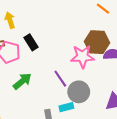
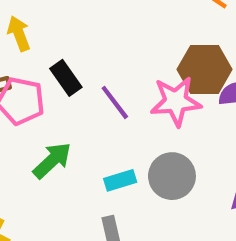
purple line: (60, 79) -> (115, 102), moved
cyan rectangle: (66, 107) -> (120, 180), moved

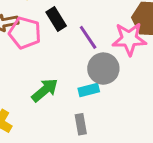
green arrow: (52, 160) -> (45, 90), moved
gray circle: (172, 176) -> (103, 69), moved

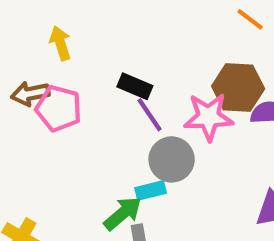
black rectangle: (56, 19) -> (135, 86), moved, turned -35
green arrow: (45, 90) -> (123, 213), moved

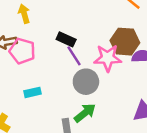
cyan rectangle: (151, 190) -> (33, 92), moved
green arrow: (123, 213) -> (85, 113), moved

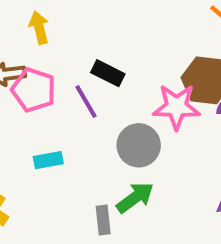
purple line: (74, 56) -> (86, 102), moved

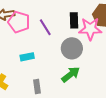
black rectangle: (108, 73) -> (74, 20), moved, turned 63
gray rectangle: (103, 220) -> (37, 86), moved

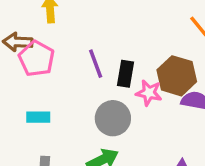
purple line: (45, 27) -> (96, 64), moved
pink star: (90, 29) -> (149, 93), size x0.7

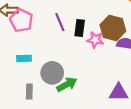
gray circle: (113, 118) -> (52, 73), moved

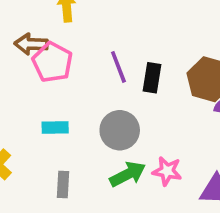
pink star: (95, 40) -> (167, 171), moved
gray circle: (52, 73) -> (120, 130), moved

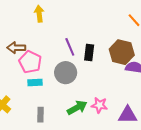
brown arrow: (31, 44) -> (16, 48), moved
pink pentagon: (52, 62) -> (30, 62), moved
gray circle: (120, 130) -> (66, 73), moved

